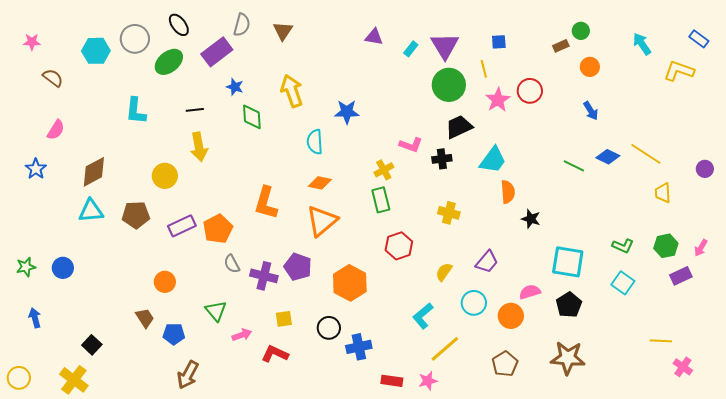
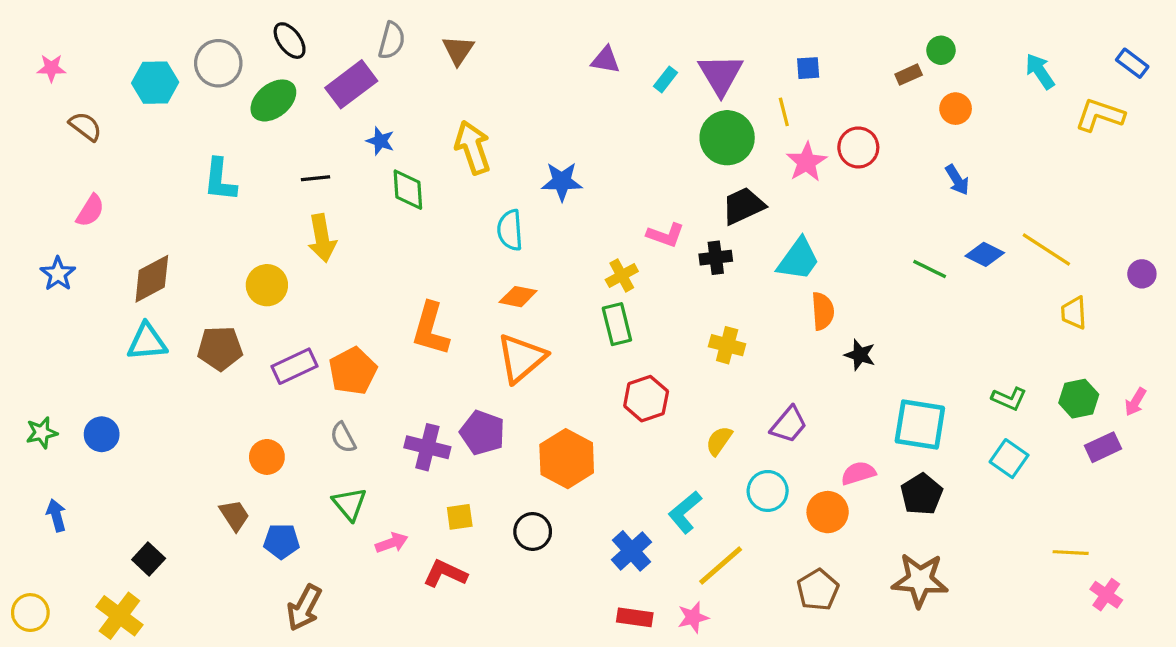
gray semicircle: (232, 264) -> (343, 438), moved
blue cross: (359, 347) -> (631, 551), moved, turned -30

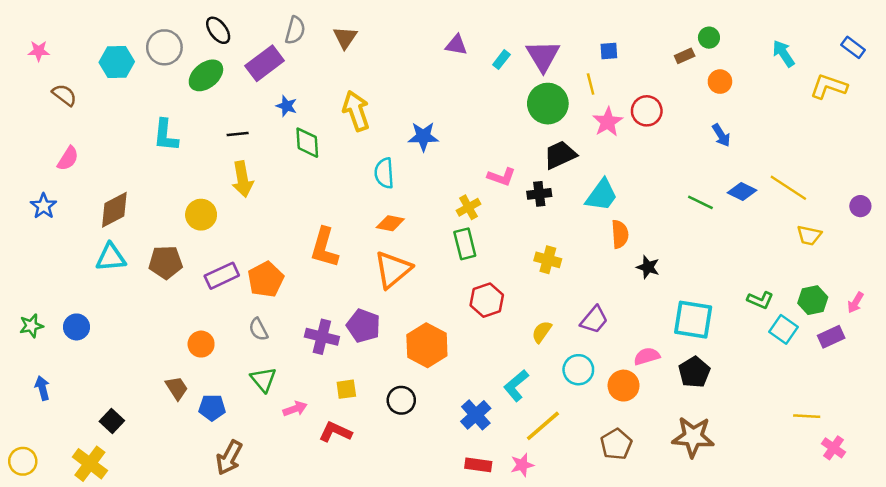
yellow trapezoid: (1074, 313) -> (809, 235), turned -75
cyan square: (1009, 459) -> (783, 329), moved

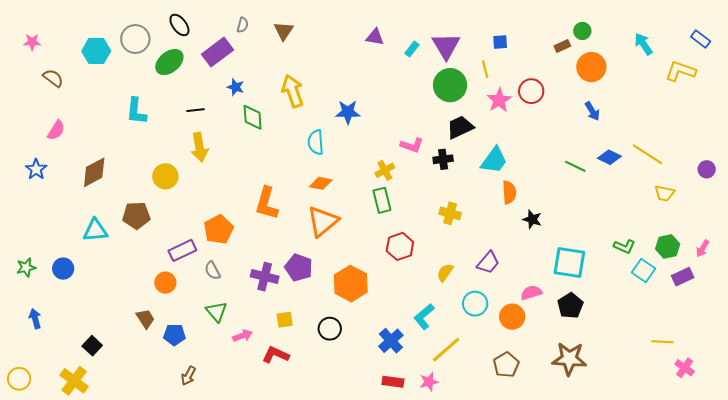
gray semicircle: (295, 30) -> (243, 25), size x0.7
orange circle: (720, 82) -> (591, 67), size x1.5
cyan triangle: (111, 257) -> (95, 230), moved
purple rectangle: (222, 276) -> (182, 250), moved
brown arrow: (229, 458) -> (188, 376), size x0.7

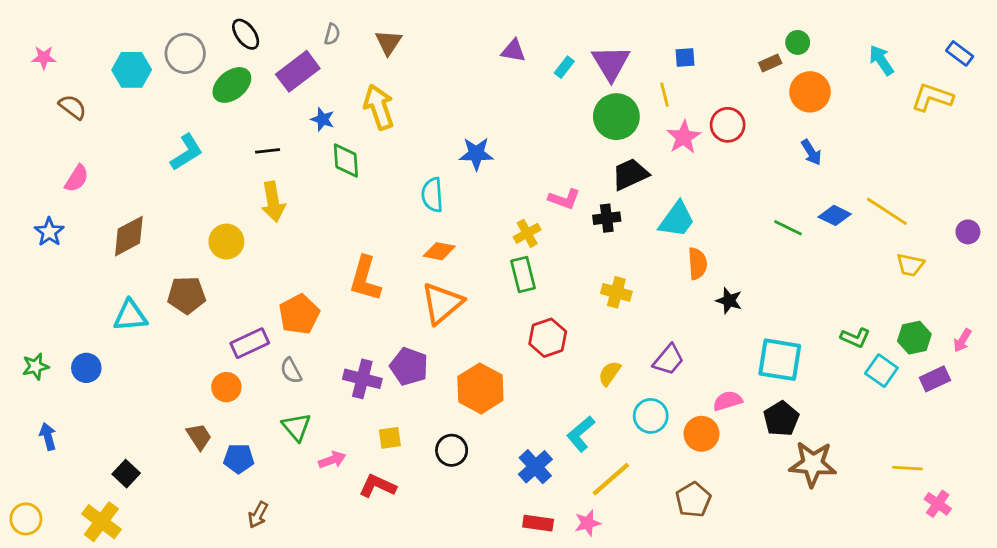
yellow arrow: (293, 91) -> (379, 107), moved
cyan L-shape: (136, 111) -> (187, 152), turned -128
brown star: (569, 359) -> (813, 464), moved

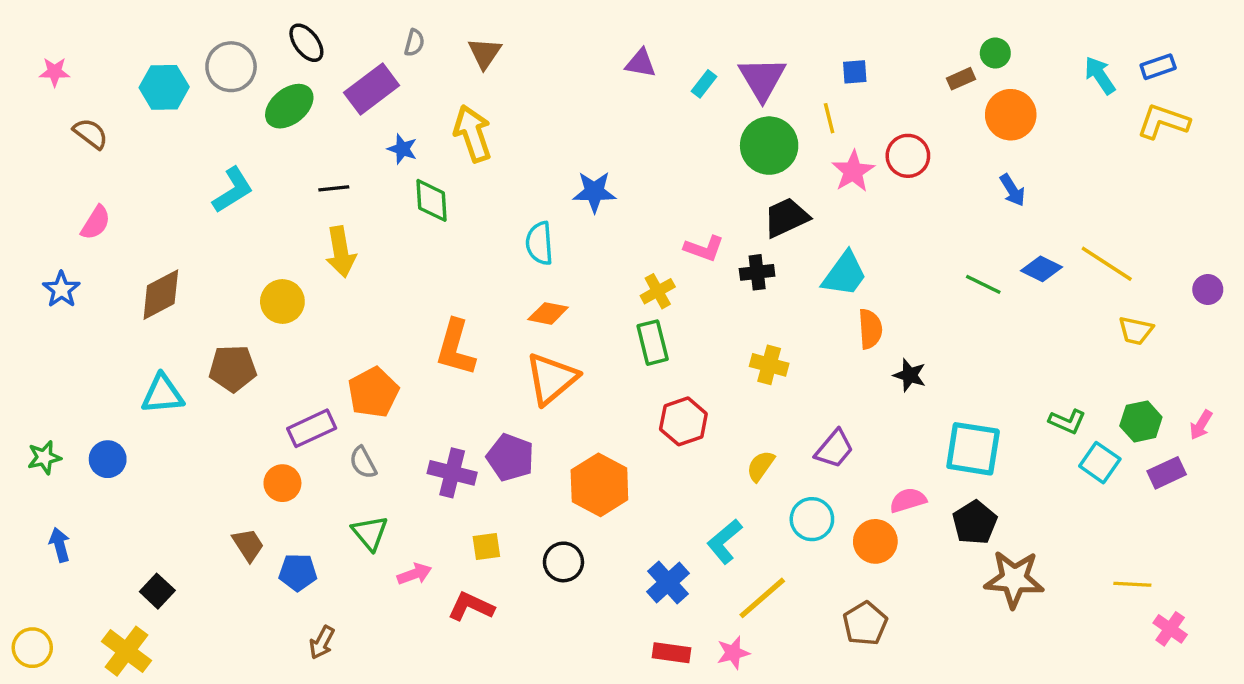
blue rectangle: (960, 53) -> (1158, 67), moved, turned -56

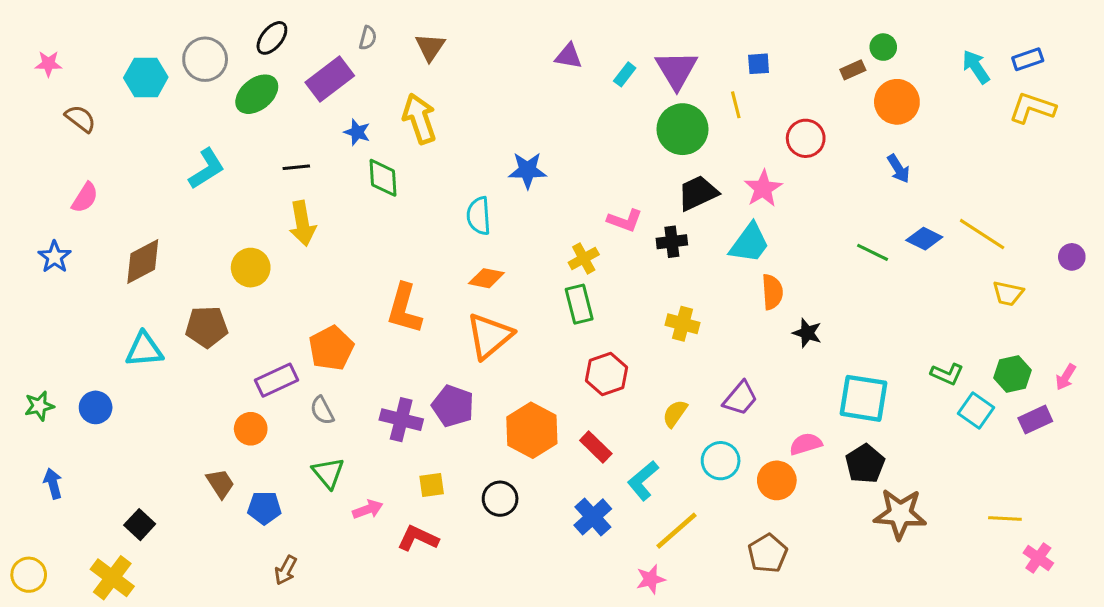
black ellipse: (306, 43) -> (272, 38), turned 76
pink star: (853, 171) -> (763, 188), moved
red rectangle: (671, 653) -> (596, 447), moved, turned 36

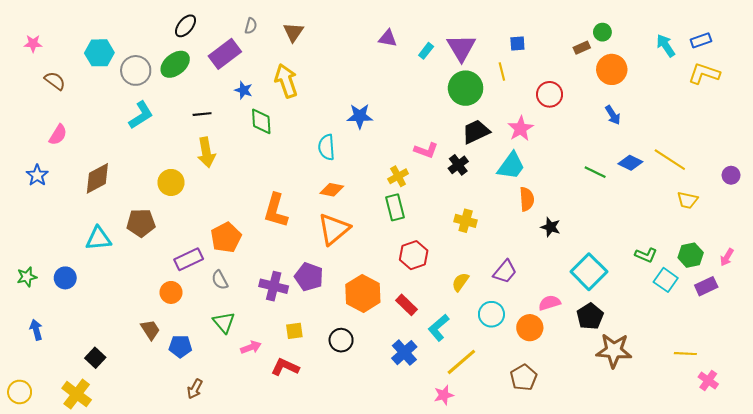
gray circle: (205, 59) -> (136, 70), moved
black cross: (672, 242) -> (458, 165), turned -30
cyan square: (863, 398) -> (589, 272), turned 36

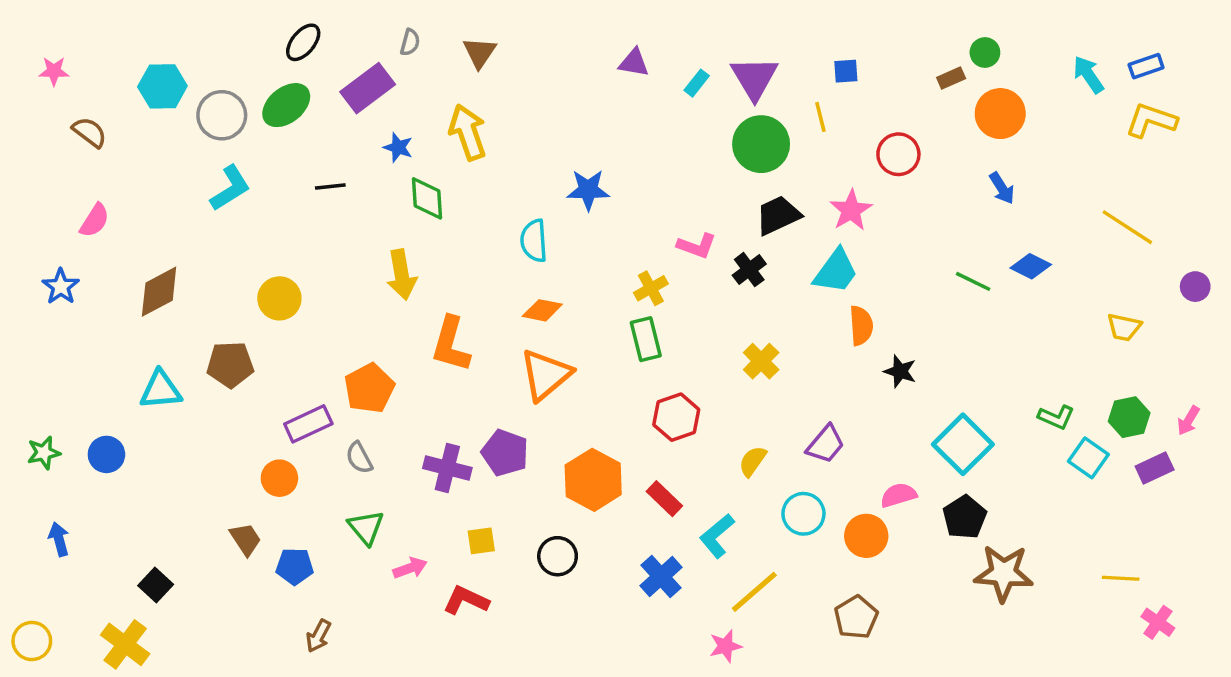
yellow arrow: (206, 152) -> (402, 275), moved
yellow line: (670, 160) -> (1127, 227), moved
yellow cross: (466, 221) -> (761, 361), turned 30

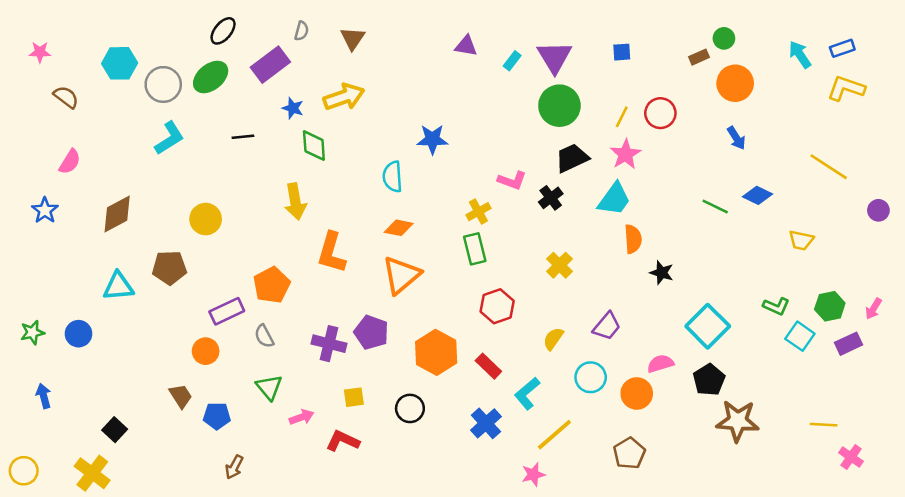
yellow line: (820, 117) -> (622, 117), moved, turned 40
yellow arrow: (468, 132) -> (344, 97), turned 90
yellow trapezoid: (1124, 327) -> (801, 240), moved

